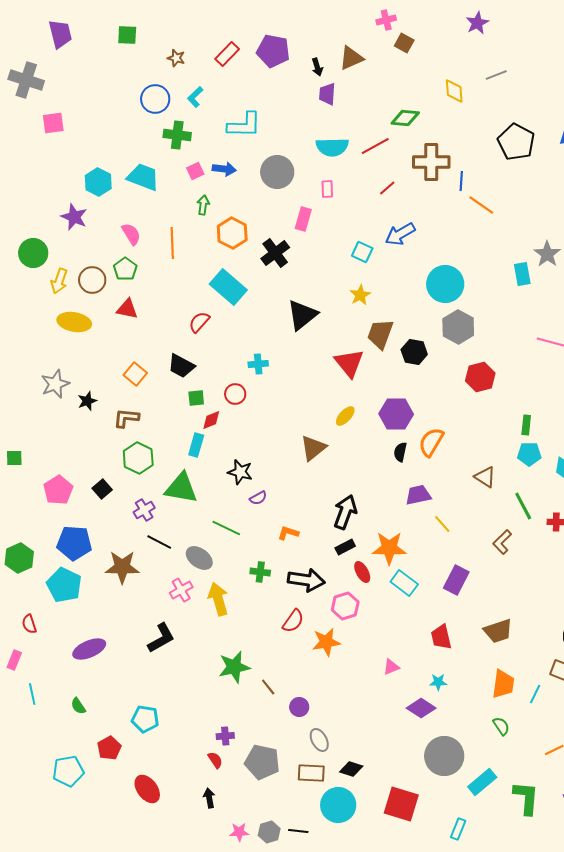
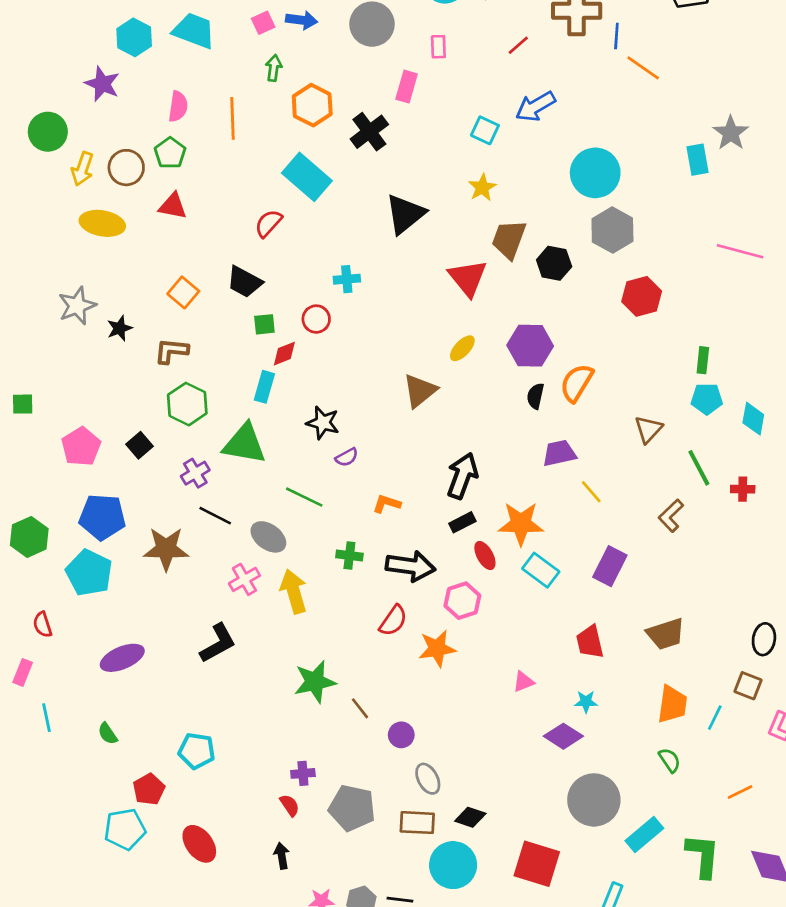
pink semicircle: (131, 234) -> (178, 106), turned 40
brown triangle: (485, 477) -> (648, 429), turned 40
cyan pentagon: (68, 771) -> (125, 829), moved

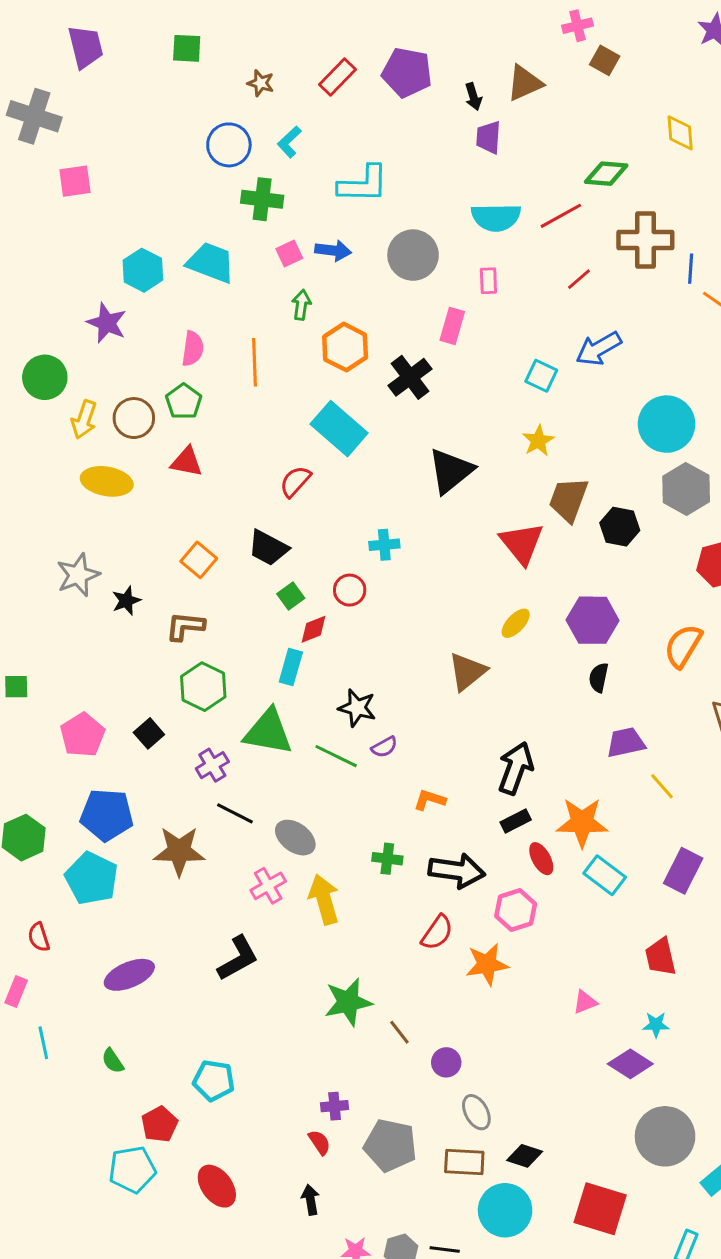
green square: (264, 324) -> (291, 596), turned -30
orange semicircle: (577, 383) -> (683, 646), moved
green line: (304, 497) -> (336, 756), moved

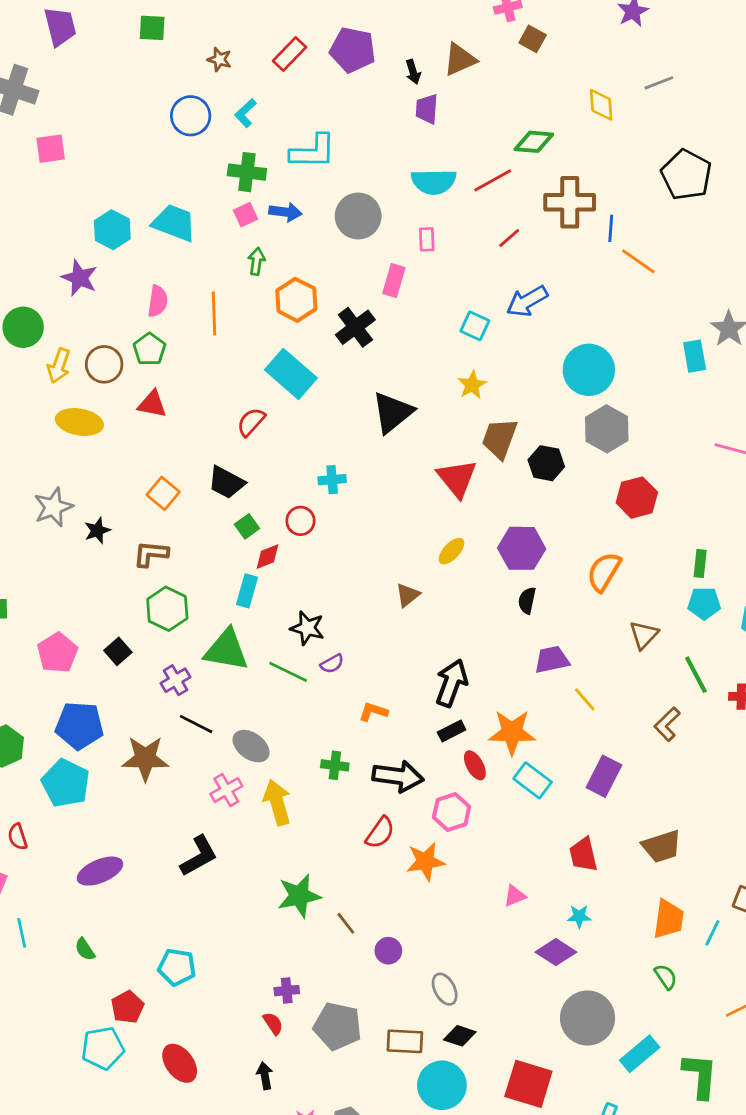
green cross: (262, 199) -> (247, 172), moved
brown triangle: (467, 672) -> (408, 595), size x0.7
gray ellipse: (476, 1112) -> (445, 989), moved

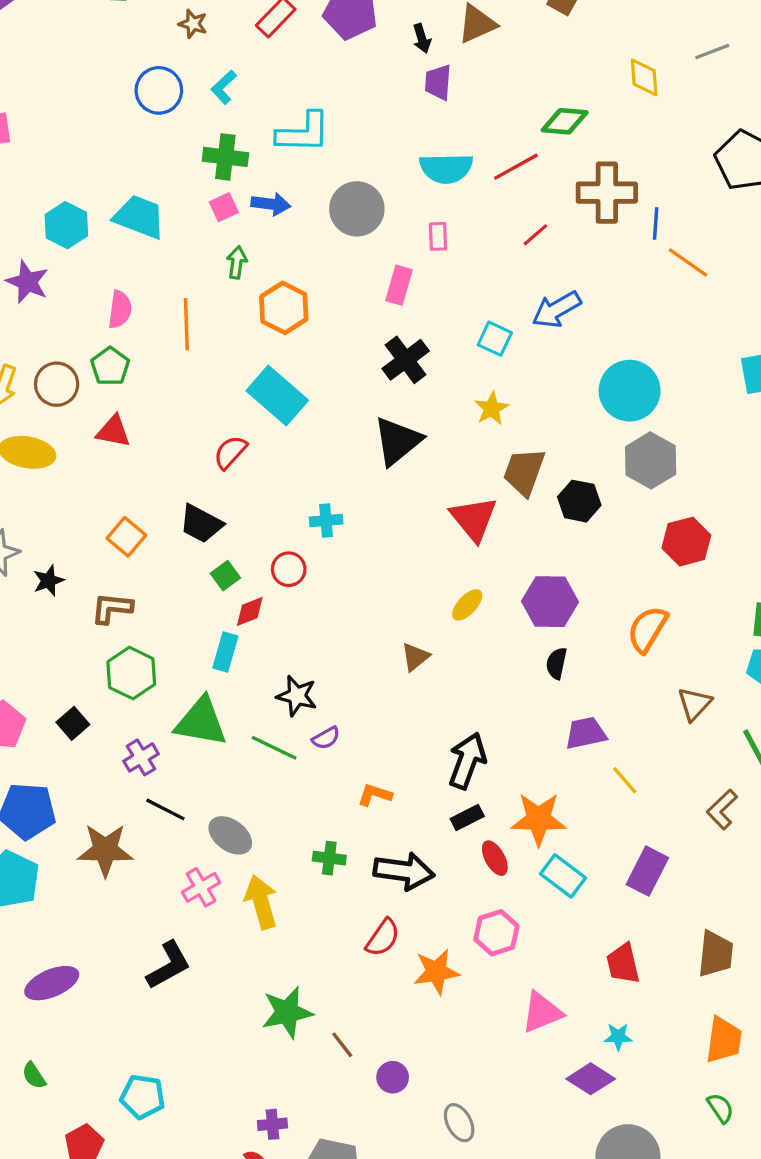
black cross: (355, 327) -> (406, 360), moved
pink hexagon: (452, 812) -> (496, 933), moved
brown trapezoid: (662, 846) -> (716, 954), turned -66
pink triangle: (515, 896) -> (542, 1012), size x1.6

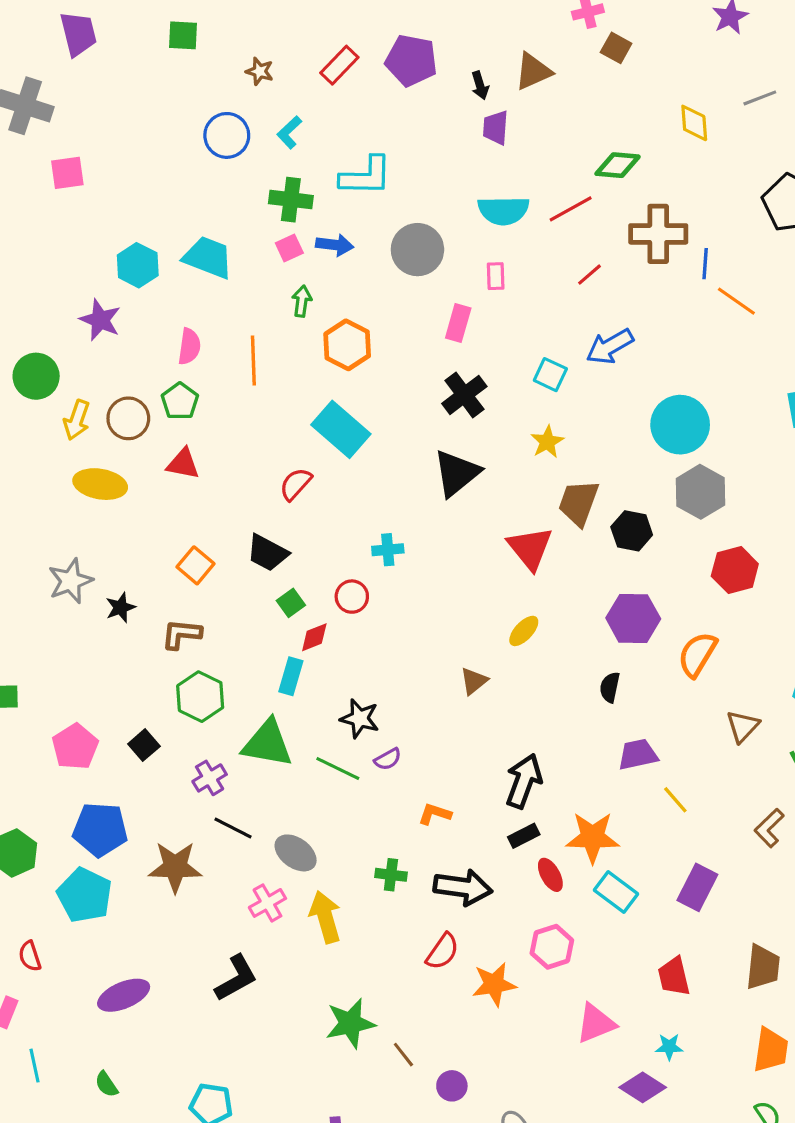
purple hexagon: (550, 602) -> (633, 618), moved

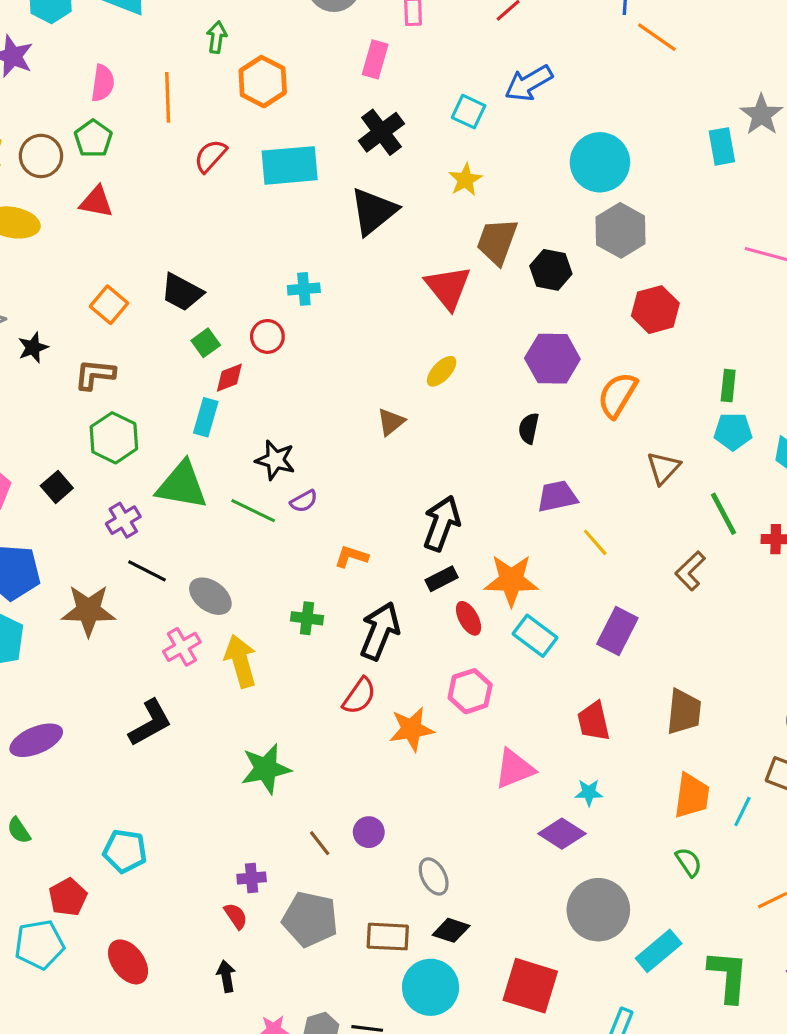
cyan rectangle: (341, 429) -> (290, 165), moved, turned -46
red semicircle: (296, 484) -> (210, 156), moved
black arrow: (463, 887) -> (380, 631), turned -76
brown line: (403, 1055) -> (320, 843), moved

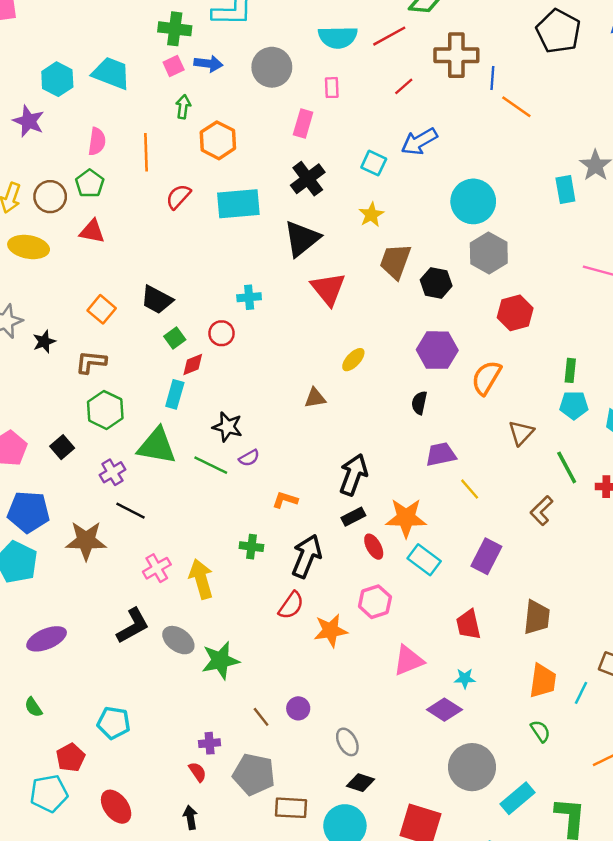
red triangle: (448, 287) -> (328, 289), moved
brown triangle: (391, 422) -> (315, 398), turned 30
gray ellipse: (210, 596) -> (178, 640), moved
brown rectangle: (388, 937) -> (291, 808), moved

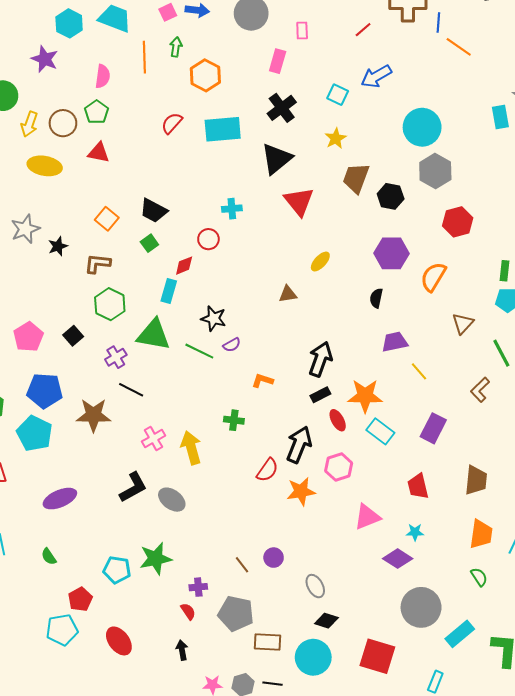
orange line: (146, 152) -> (144, 57), moved
green square: (175, 338) -> (149, 243), moved
black arrow: (307, 556) -> (299, 445), moved
green star: (220, 660) -> (156, 559), moved

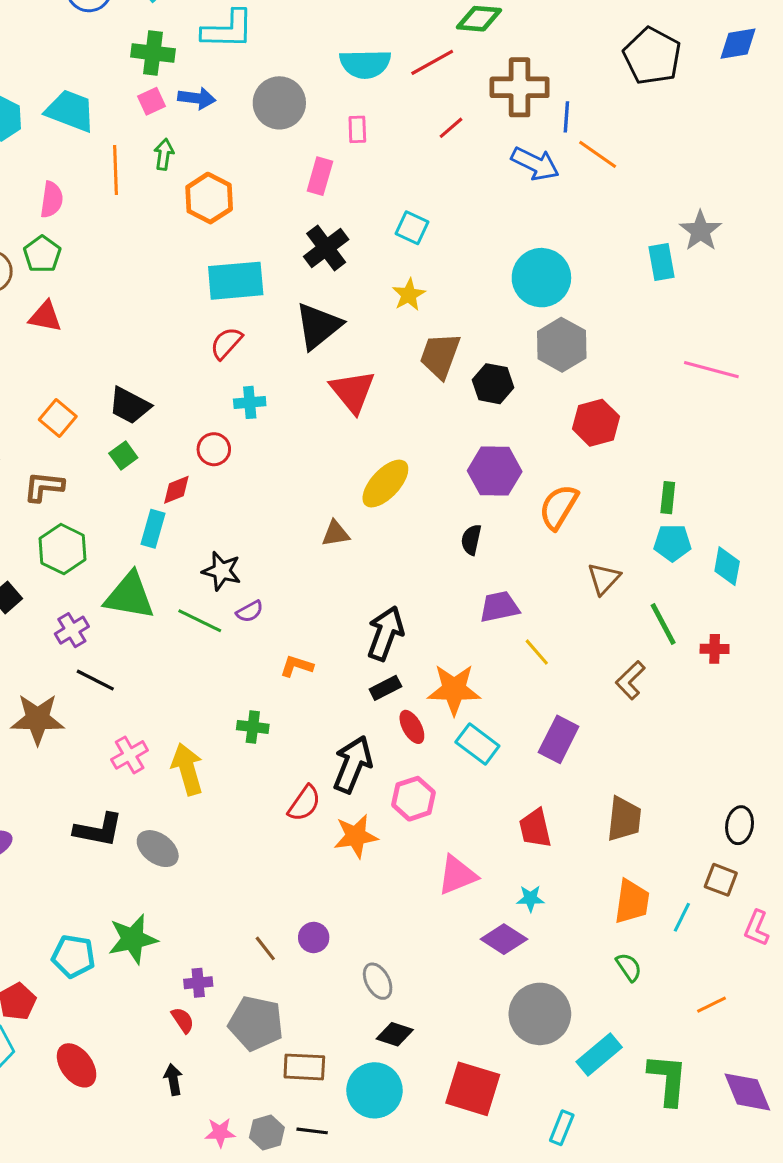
blue arrow: (376, 76) -> (535, 164), moved, turned -124
red semicircle: (172, 123) -> (226, 343), moved
yellow ellipse: (320, 262) -> (385, 484), size x1.6
black L-shape: (133, 487) -> (98, 830), turned 40

